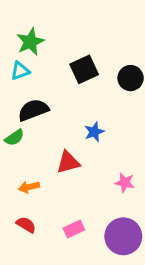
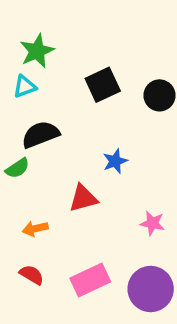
pink rectangle: (74, 229) -> (90, 280), size x1.5

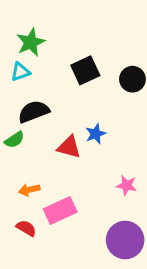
red triangle: (83, 198) -> (69, 147), moved, turned 30
pink rectangle: (90, 280) -> (60, 210), moved

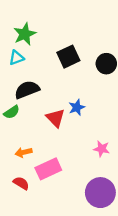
red triangle: (69, 147) -> (55, 118), turned 30

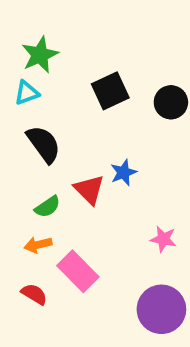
black semicircle: (27, 90) -> (44, 144), turned 75
green semicircle: (12, 112) -> (47, 207), moved
pink rectangle: (48, 169) -> (78, 271), turned 70

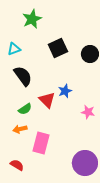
green star: (40, 55) -> (32, 19), moved
pink star: (163, 239) -> (88, 112), moved
pink rectangle: (78, 271) -> (41, 143), turned 60
red semicircle: (34, 294) -> (17, 165), moved

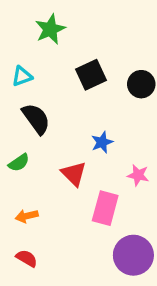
red triangle: (47, 100) -> (74, 174), moved
green semicircle: (25, 109) -> (19, 163), moved
orange arrow: (20, 129) -> (27, 216), moved
pink rectangle: (41, 143) -> (105, 208), moved

